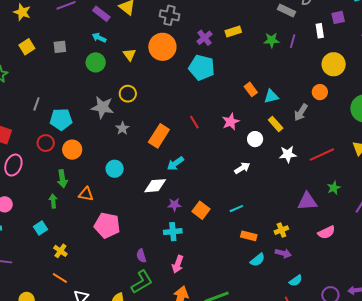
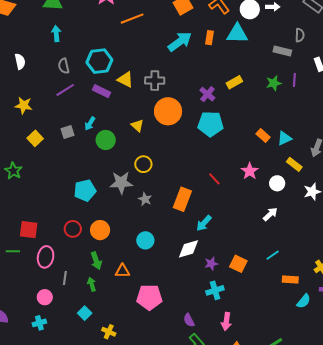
gray cross: (170, 15) -> (155, 81), moved
cyan arrow: (99, 38) -> (90, 124), moved, turned -72
gray line: (36, 104) -> (65, 278), moved
cyan pentagon: (61, 119) -> (85, 190), moved

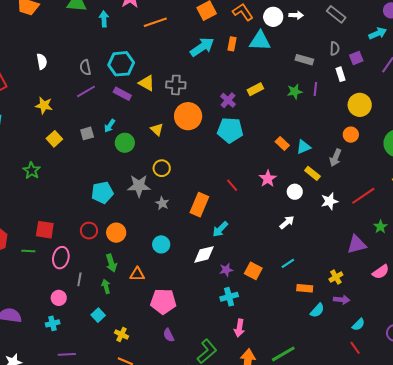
cyan arrow: (56, 34) -> (104, 19), moved
gray semicircle: (300, 35) -> (335, 49), moved
purple semicircle: (189, 320) -> (169, 335), moved

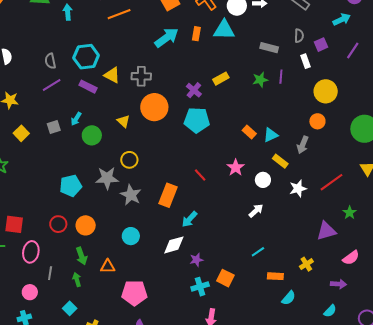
gray star: (162, 203) -> (131, 195), size x1.5
orange square: (253, 271) -> (225, 278), moved
purple arrow: (342, 300) -> (338, 284), moved

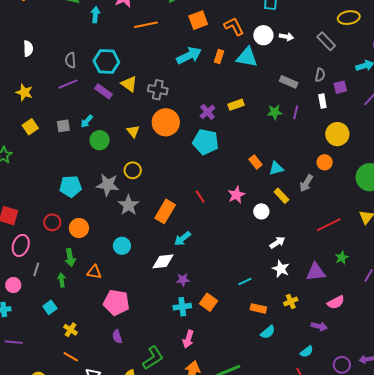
white star: (298, 189) -> (281, 269), moved, turned 30
white arrow: (256, 211) -> (277, 243), moved

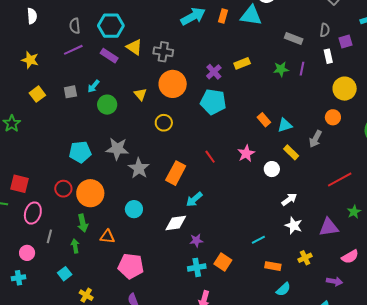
yellow circle: (133, 170) -> (164, 123), moved
orange circle: (79, 228) -> (90, 193), size x1.4

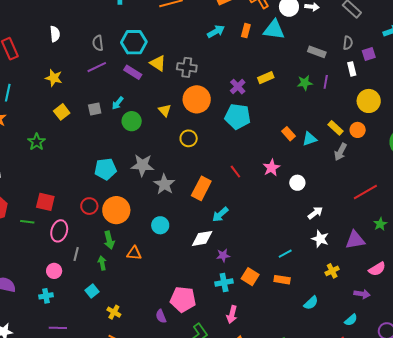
cyan arrow: (193, 16) -> (216, 31), size x0.7
yellow rectangle: (291, 152) -> (336, 128), moved
pink pentagon: (131, 266) -> (183, 299), moved
orange rectangle: (273, 266) -> (282, 280), moved

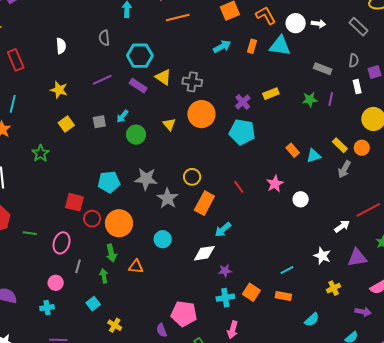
gray semicircle: (98, 43) -> (104, 38), moved
yellow circle: (189, 138) -> (192, 177), moved
red square: (45, 202) -> (74, 202), moved
white arrow: (315, 213) -> (342, 226), moved

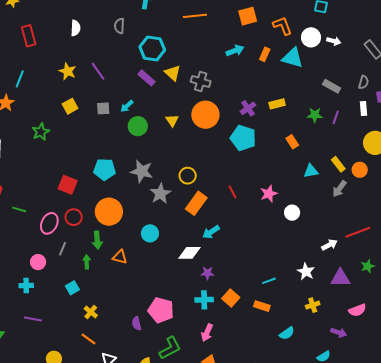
purple line: (102, 80) -> (98, 71), moved, turned 72
orange rectangle: (293, 150) -> (292, 142), moved
red circle: (92, 219) -> (74, 217), moved

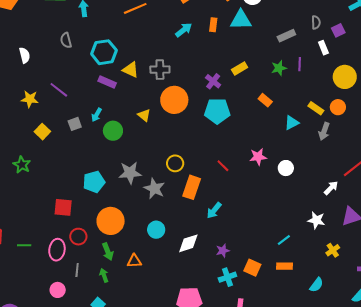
gray rectangle: (332, 86) -> (286, 36), turned -36
pink star: (269, 194) -> (258, 157), turned 30
white diamond: (189, 253) -> (188, 243), moved

